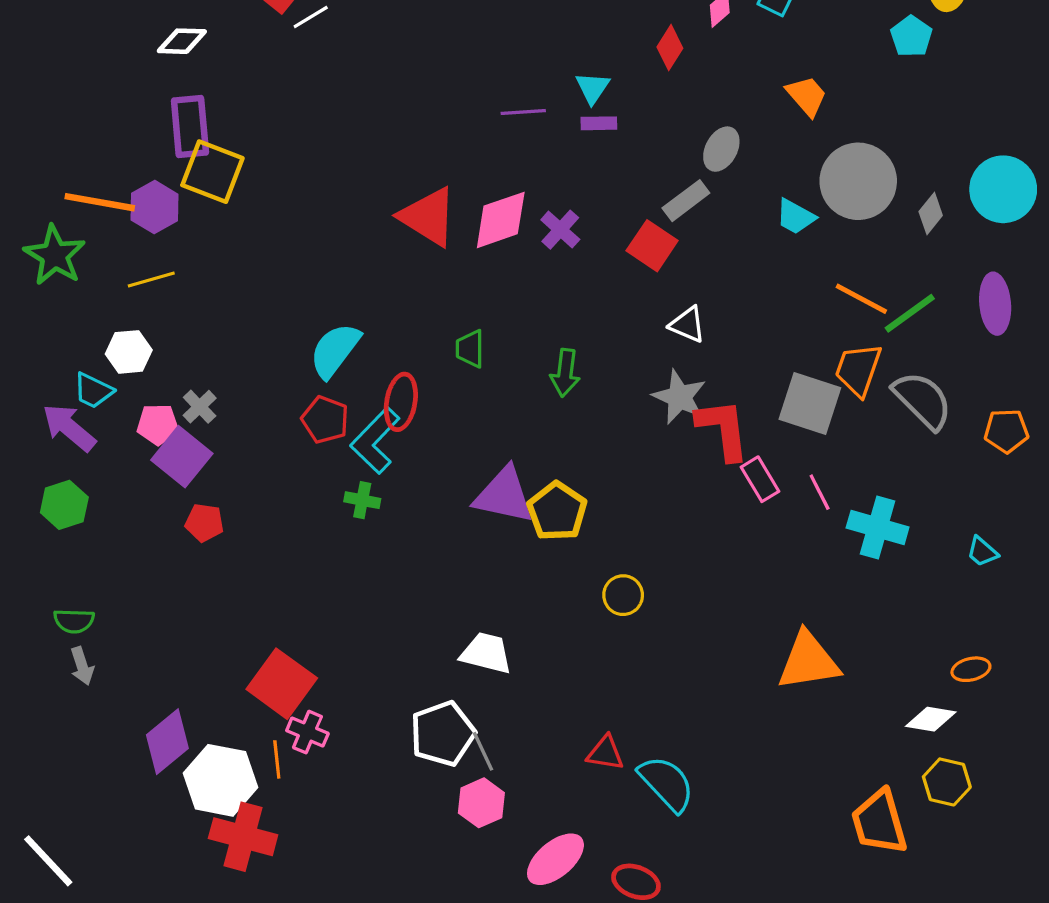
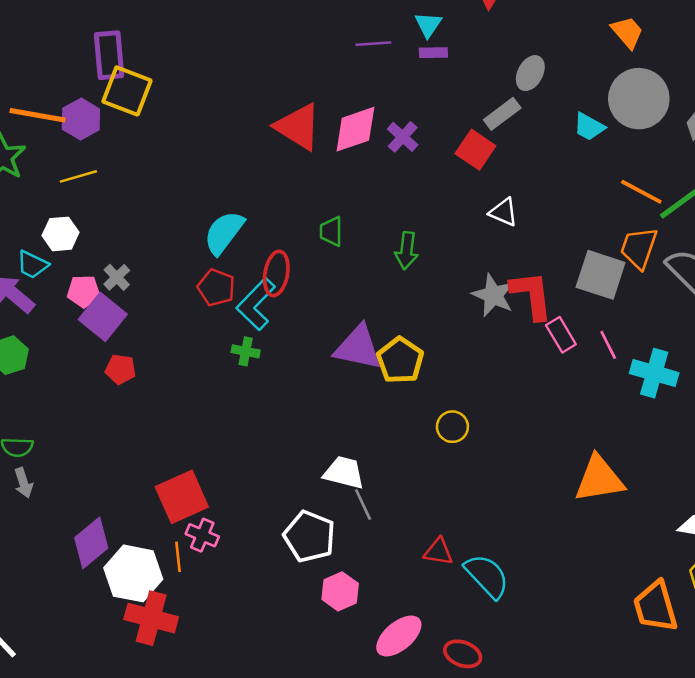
orange trapezoid: (807, 96) -> (627, 32), moved
gray star: (679, 397) -> (493, 295), moved
red square: (282, 684) -> (182, 497), turned 30
white pentagon: (443, 734) -> (309, 536), turned -30
gray line: (483, 751) -> (363, 505), moved

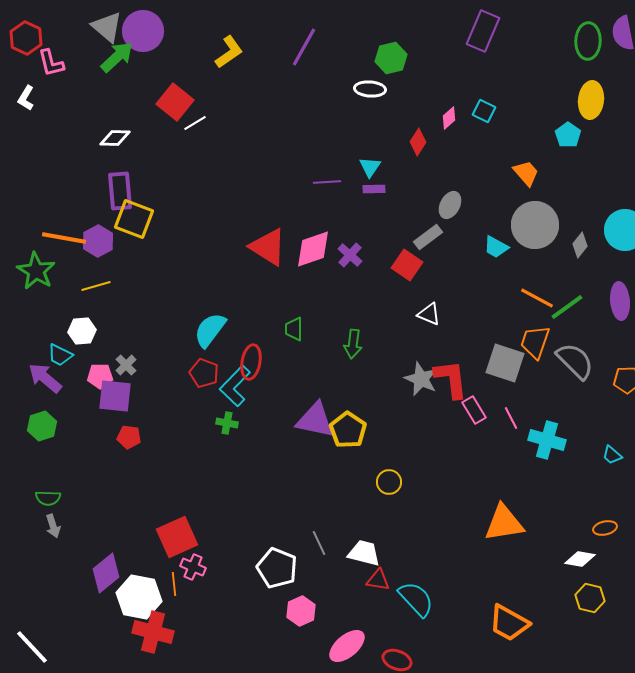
purple square: (103, 317) -> (115, 396), turned -33
white trapezoid: (344, 473) -> (364, 553), moved
orange trapezoid: (655, 607) -> (509, 623), moved, turned -45

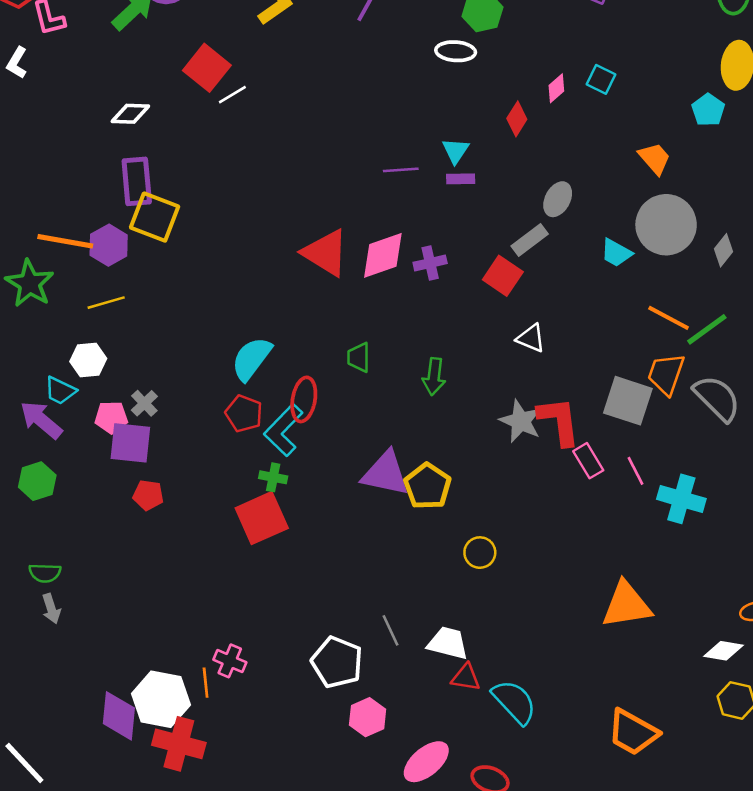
purple cross: (350, 255) -> (430, 263), turned 35
red square: (177, 537) -> (262, 518), moved
purple diamond: (106, 573) -> (119, 716), moved, turned -45

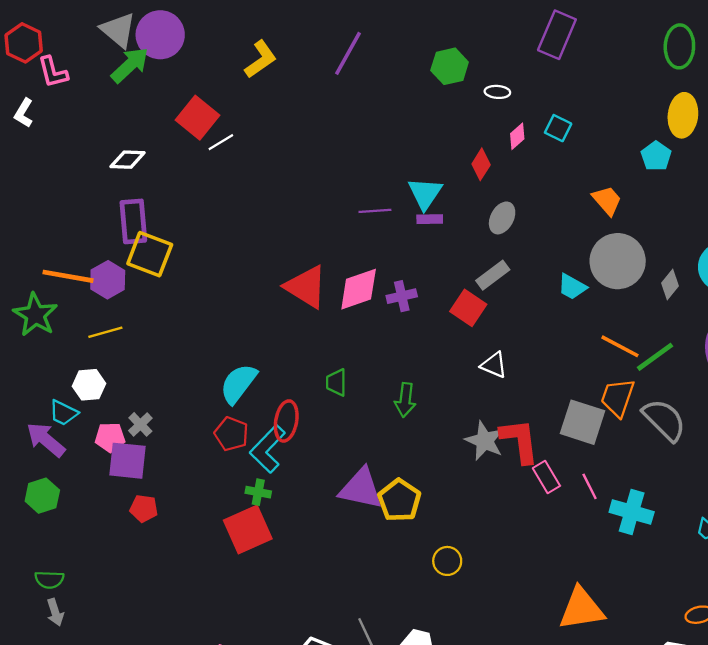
white ellipse: (456, 51) -> (497, 92), moved, size x0.7
cyan triangle: (456, 151) -> (425, 193), size x1.4
gray ellipse: (558, 199) -> (502, 218), moved

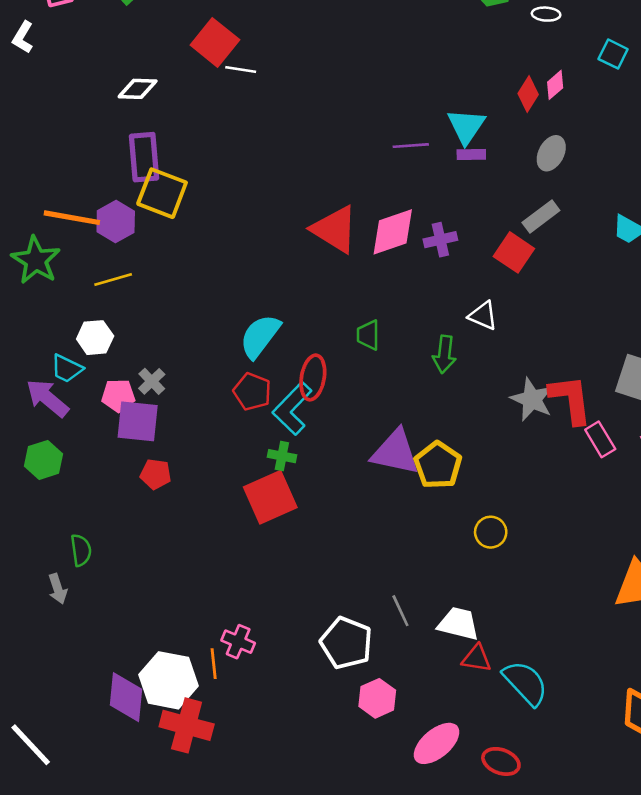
pink diamond: (517, 136) -> (555, 85), moved
white line: (221, 142) -> (241, 69), turned 40
white triangle: (494, 365) -> (483, 316), moved
green semicircle: (49, 580) -> (81, 550), moved, turned -100

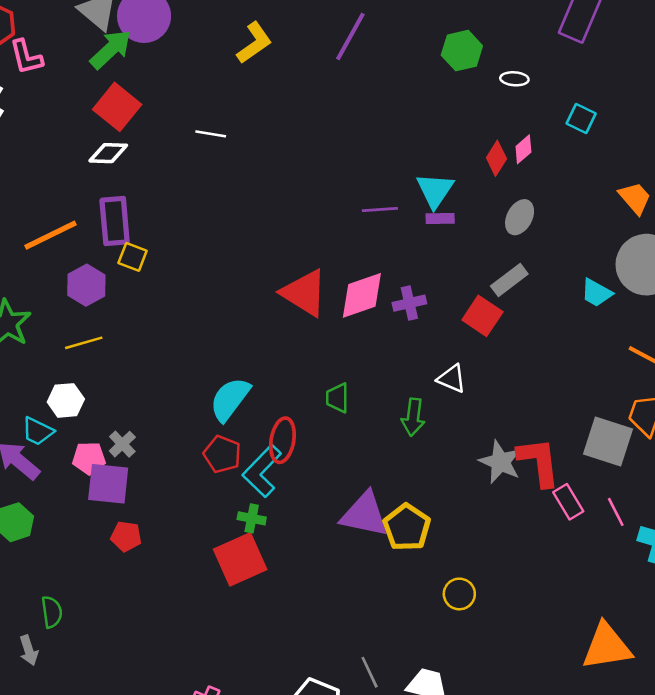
red square: (215, 42) -> (117, 107), moved
yellow square: (162, 193) -> (133, 257), size x0.6
orange line: (72, 218) -> (50, 235), moved, turned -36

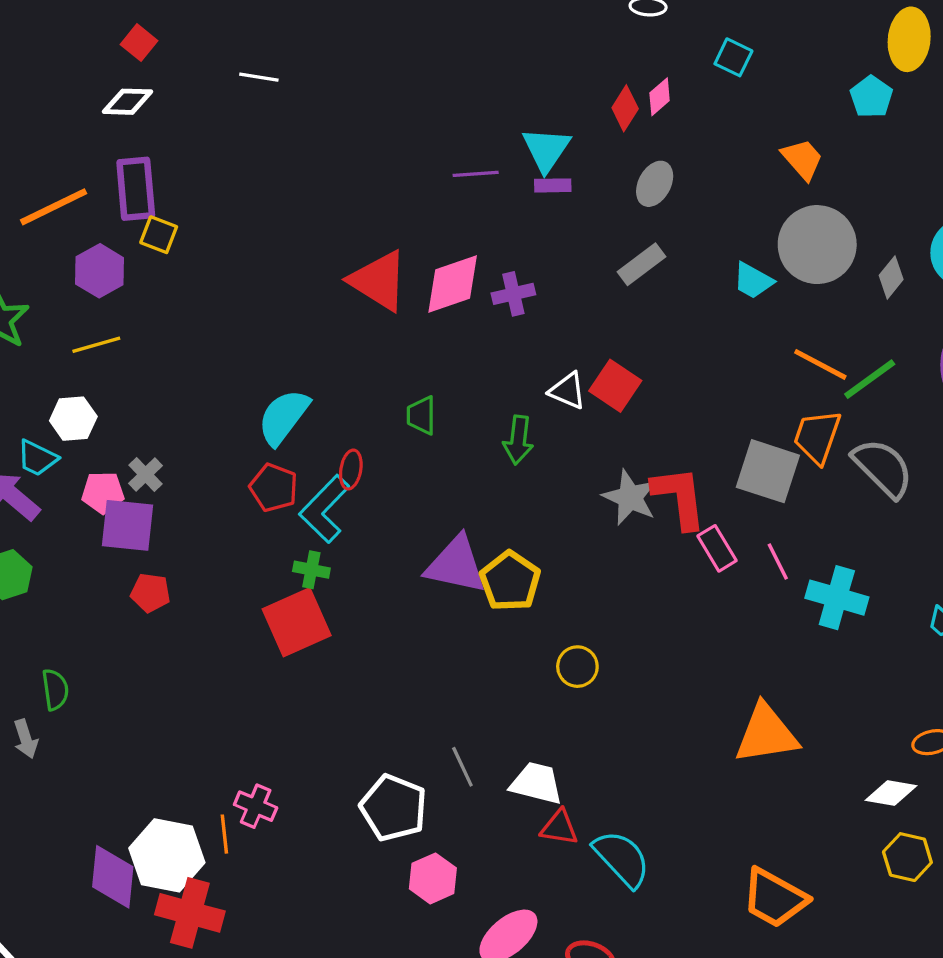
red square: (117, 107) -> (139, 43), size x0.6
red square: (482, 316) -> (615, 386), moved
red ellipse: (282, 440) -> (351, 470), size x0.7

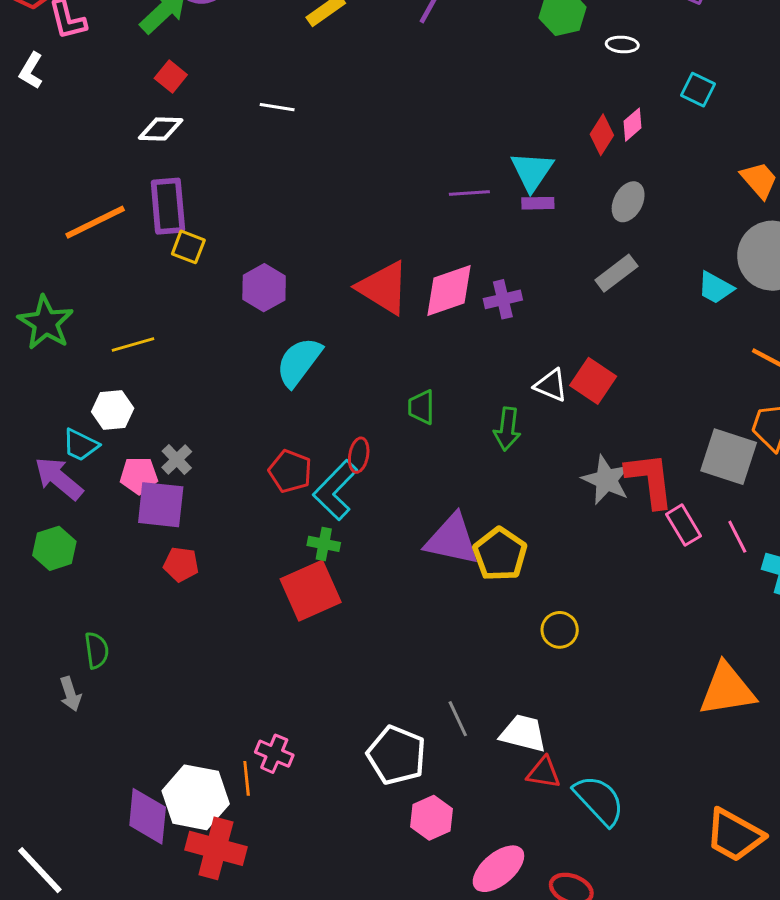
purple hexagon: (100, 271) -> (264, 288), moved
cyan semicircle: (283, 417) -> (299, 362), moved

